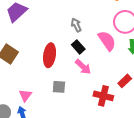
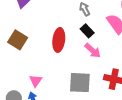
gray square: (59, 87) -> (80, 83), moved, size x1.6

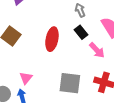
pink arrow: (93, 51) -> (97, 50), moved

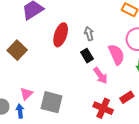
red ellipse: (52, 39) -> (61, 35), moved
gray square: (70, 83) -> (51, 102), moved

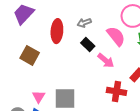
gray arrow: (89, 34) -> (84, 23), turned -80
brown square: (17, 50) -> (30, 55), moved

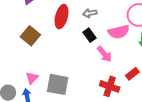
pink semicircle: (116, 36) -> (119, 32), turned 105

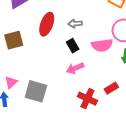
brown square: (30, 36) -> (14, 40), turned 30
pink arrow: (104, 54) -> (75, 68), moved, turned 102

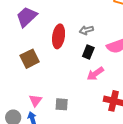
black rectangle: (73, 46) -> (88, 52), turned 64
gray square: (36, 91) -> (62, 104), size x0.6

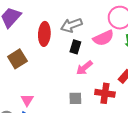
gray arrow: (86, 30) -> (71, 25), size x1.5
gray square: (62, 104) -> (75, 98), moved

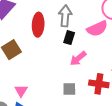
gray arrow: (71, 25) -> (65, 16), turned 115

